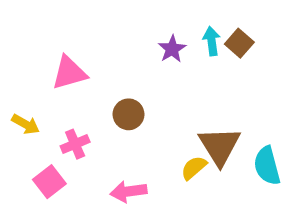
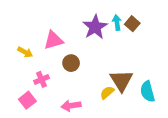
purple star: (172, 49) -> (95, 27), size x1.6
pink triangle: (69, 73) -> (54, 40), moved
yellow arrow: (26, 124) -> (25, 52), moved

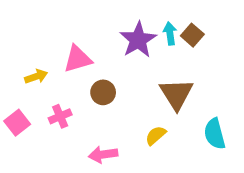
yellow arrow: (25, 52) -> (36, 76), turned -48
brown triangle: (121, 81) -> (176, 94), moved
pink square: (27, 100) -> (17, 123), moved

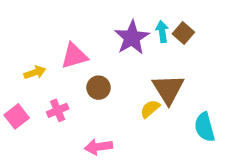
yellow semicircle: (156, 135) -> (150, 109), moved

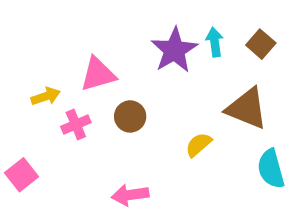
brown square: (183, 33) -> (261, 44), moved
brown triangle: (168, 89) -> (247, 108), moved, turned -36
pink cross: (58, 110) -> (76, 125), moved
pink square: (17, 116) -> (22, 175), moved

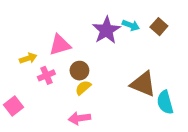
cyan arrow: (215, 42) -> (131, 25), turned 119
brown triangle: (247, 108) -> (143, 84), moved
yellow semicircle: (199, 145) -> (83, 88), moved

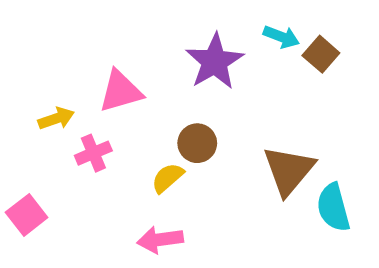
cyan arrow: (131, 25) -> (281, 37), moved
brown circle: (79, 71) -> (197, 143), moved
brown triangle: (143, 84) -> (289, 170), turned 48

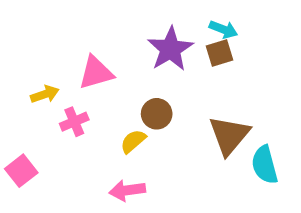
brown square: (321, 54) -> (219, 53), moved, turned 32

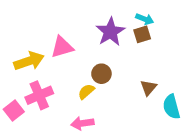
yellow arrow: (45, 94) -> (29, 61), size x1.6
pink cross: (74, 122) -> (39, 95), moved, size x1.5
brown triangle: (229, 135) -> (149, 88), size x0.6

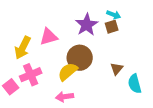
yellow arrow: (29, 61) -> (23, 48), turned 135
brown circle: (101, 74) -> (80, 58), size x1.6
yellow semicircle: (86, 92) -> (68, 72), size x1.5

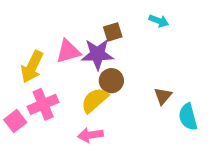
purple star: (87, 25) -> (97, 54), moved, turned 30
brown square: (112, 27) -> (113, 32), moved
brown circle: (80, 58) -> (111, 81), size x0.7

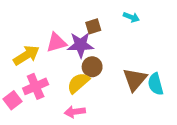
yellow arrow: (32, 67) -> (26, 55), turned -148
brown triangle: (163, 96) -> (135, 79), size x1.6
cyan semicircle: (188, 117) -> (156, 84), moved

